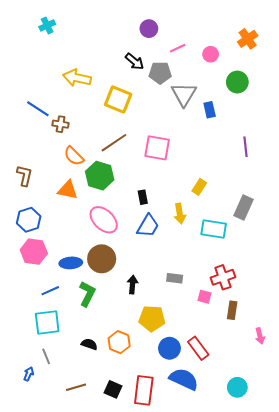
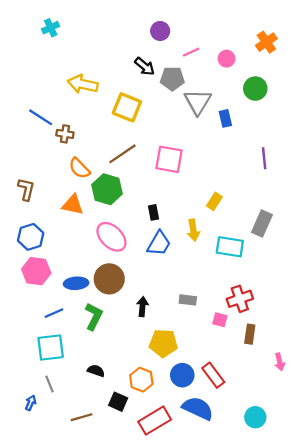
orange hexagon: (119, 342) -> (141, 380), moved
black square: (113, 389) -> (118, 402), moved
red rectangle: (144, 390) -> (155, 421), turned 52

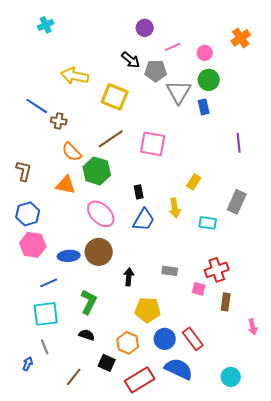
green circle: (255, 89) -> (209, 80), moved
cyan rectangle: (230, 247) -> (208, 223), size x0.7
green L-shape: (94, 316) -> (89, 302), moved
brown line: (82, 417) -> (74, 377), turned -36

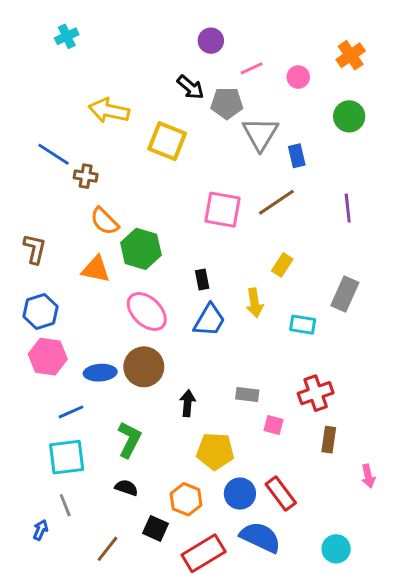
green circle: (209, 80) -> (349, 116), moved
brown line: (111, 139) -> (276, 202), moved
pink square: (199, 289) -> (273, 425), moved

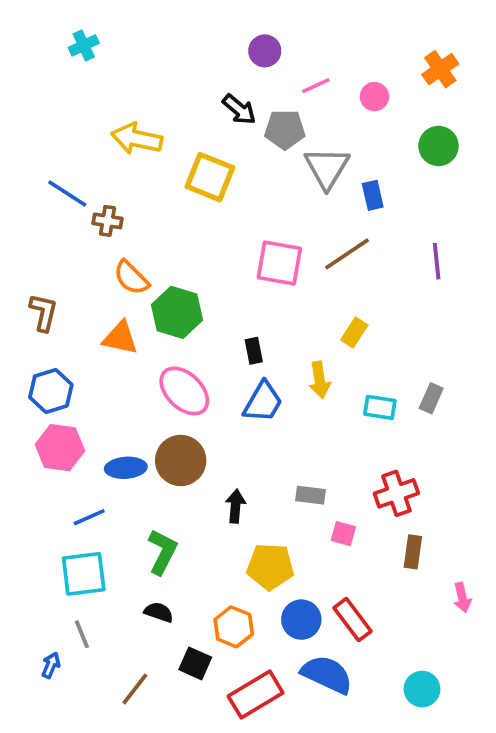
gray rectangle: (345, 294) -> (431, 398), moved, size x0.7

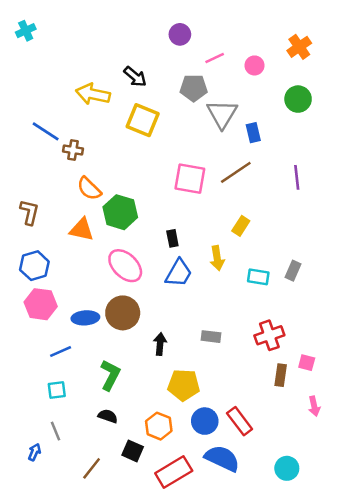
cyan cross: (84, 45) -> (26, 31), moved
black arrow: (239, 109) -> (135, 77), moved
pink square: (343, 534) -> (307, 363), moved
cyan square: (84, 574) -> (57, 390), size x0.6

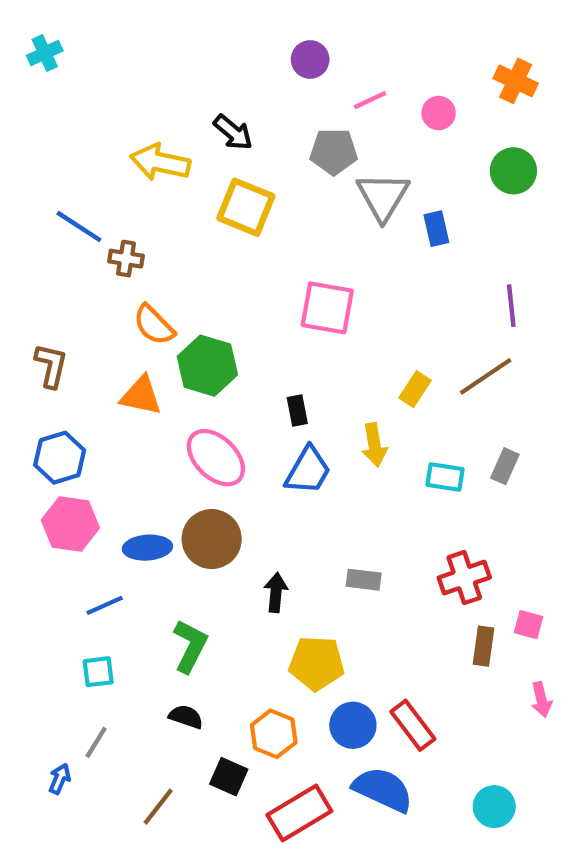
orange cross: (299, 47) -> (516, 81), turned -30
brown line: (236, 172) -> (486, 376), moved
gray line: (56, 431) -> (96, 742), turned 54

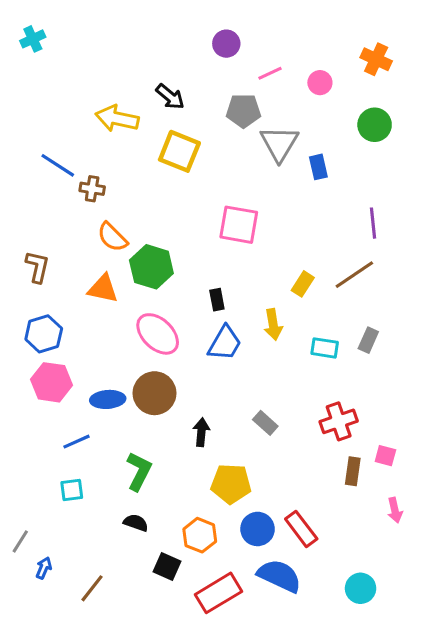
gray rectangle: (364, 580) -> (265, 423), turned 35
gray line: (96, 742) -> (20, 541), moved
brown line: (158, 807) -> (92, 588), moved

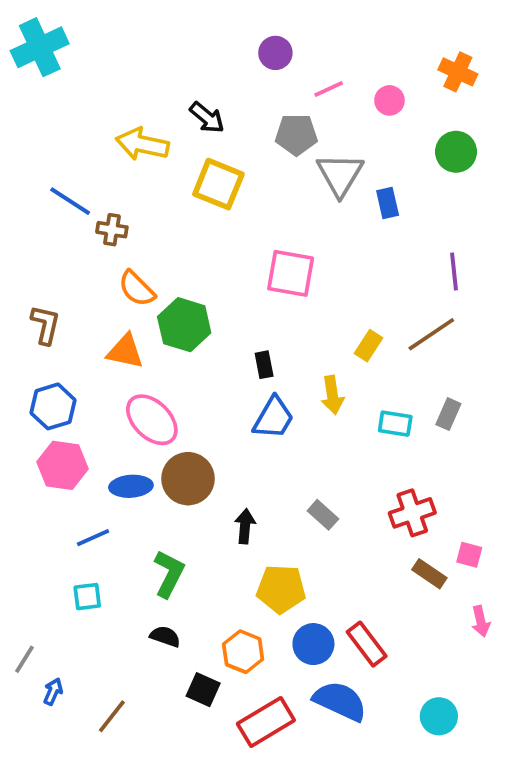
cyan cross: (33, 39) -> (40, 47), size x1.8
pink ellipse: (158, 334) -> (152, 420), moved
brown rectangle: (353, 471) -> (429, 574), turned -64

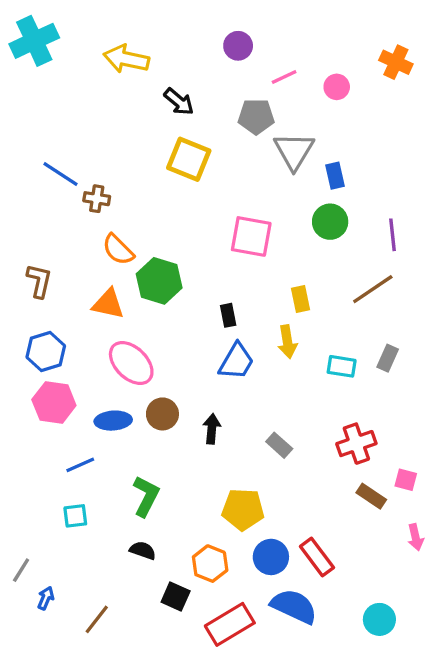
yellow arrow: (142, 144) -> (126, 59), moved
green circle: (456, 152) -> (330, 222), moved
yellow rectangle: (369, 346) -> (301, 299), moved, turned -45
brown circle: (188, 479) -> (162, 414), size x0.7
black arrow: (245, 526) -> (212, 429), moved

